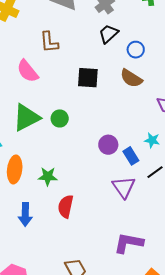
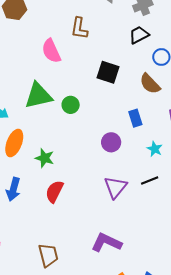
blue rectangle: (131, 156) -> (135, 118), moved

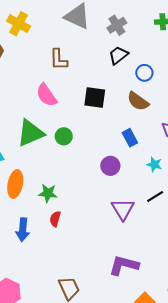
pink semicircle: (51, 51) -> (46, 95), moved
red semicircle: (54, 191) -> (55, 219), moved, size x0.7

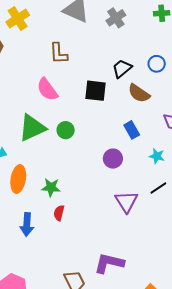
yellow cross: (19, 24) -> (18, 19), turned 30
black trapezoid: (118, 55) -> (122, 69), moved
blue circle: (144, 73) -> (157, 64), moved
purple L-shape: (124, 265) -> (109, 263), moved

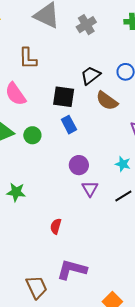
blue rectangle: (132, 130) -> (69, 125), moved
purple triangle: (126, 202) -> (90, 189), moved, size x0.7
red semicircle: (59, 213) -> (56, 226), moved

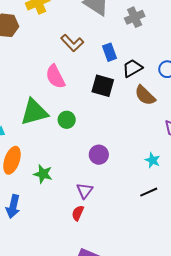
brown L-shape: (28, 58) -> (72, 43), turned -50
blue rectangle: (69, 125) -> (110, 52), moved
purple circle: (79, 165) -> (99, 155), moved
purple triangle: (90, 189) -> (85, 191), moved

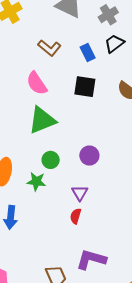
black trapezoid: (132, 68) -> (114, 44), moved
green triangle: (34, 112) -> (42, 120), moved
green circle: (67, 120) -> (51, 160), moved

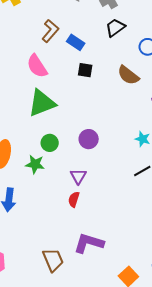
brown L-shape: (49, 48) -> (50, 31), turned -90
blue rectangle: (88, 52) -> (76, 42), moved, turned -30
black square: (85, 87) -> (85, 70), size x0.7

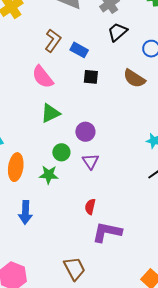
green triangle: (42, 103) -> (50, 113), size x0.7
purple circle: (89, 139) -> (85, 132), moved
purple triangle: (78, 176) -> (91, 161), moved
purple L-shape: (89, 243) -> (107, 232), moved

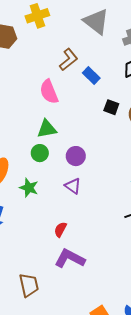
black square: (91, 77) -> (111, 107), moved
green circle: (61, 152) -> (40, 153), moved
purple triangle: (91, 161) -> (73, 186), turned -36

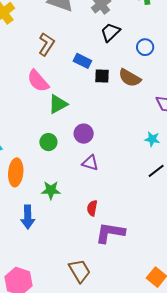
blue rectangle: (91, 75) -> (82, 61), moved
green triangle: (47, 129) -> (58, 104), moved
green star: (29, 188) -> (51, 190), moved

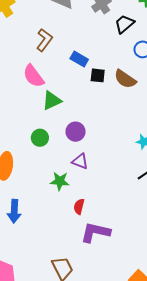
black trapezoid: (110, 32) -> (124, 24), moved
green star: (51, 190) -> (60, 181), moved

